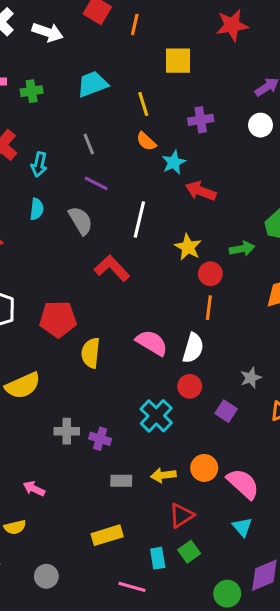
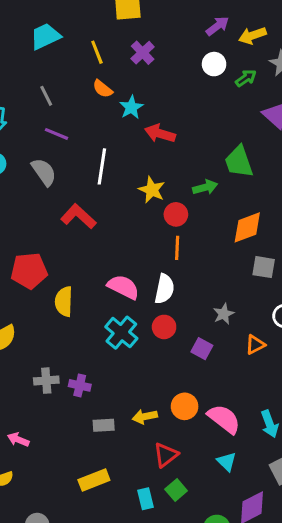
purple cross: (201, 120) -> (143, 53), moved, turned -30
cyan cross: (156, 416) -> (121, 333), moved

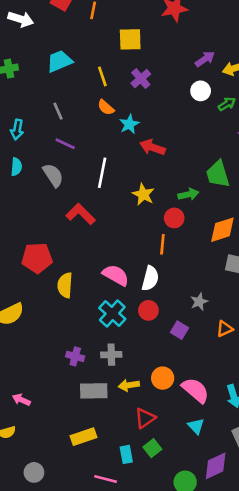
red circle: (176, 214) -> (174, 218), moved
gray cross: (46, 381) -> (111, 355), moved
gray rectangle: (104, 425) -> (94, 391), size x1.5

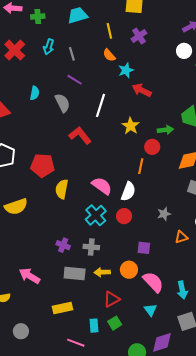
cyan arrow: (17, 129) -> (49, 47), moved
purple square: (179, 330) -> (144, 248), moved, turned -32
pink arrow: (21, 400) -> (29, 276), moved, size x1.5

